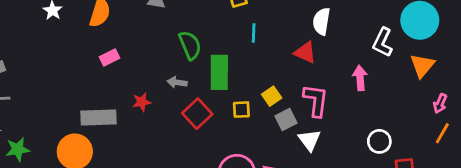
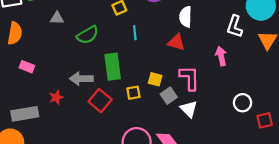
green semicircle: (190, 45) -> (88, 35), moved, turned 90
pink rectangle: (109, 58) -> (27, 67), turned 56
gray arrow: (177, 82) -> (81, 79), size x1.5
yellow square: (272, 96) -> (155, 79), turned -32

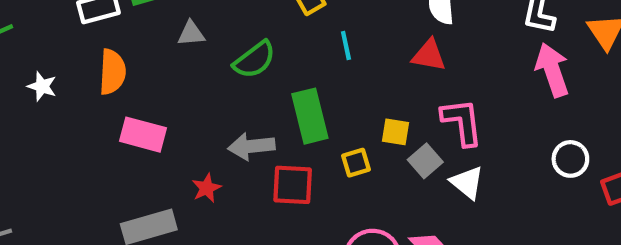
pink arrow: (221, 56) -> (552, 70), moved, size x1.4
pink rectangle: (27, 67) -> (143, 135), size x1.5
red square: (100, 101) -> (293, 185), turned -30

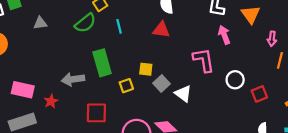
green semicircle: (254, 60) -> (85, 23), moved
pink arrow: (552, 70) -> (224, 35), size x0.7
pink L-shape: (462, 122) -> (204, 60), moved
pink rectangle: (143, 135) -> (23, 90), moved
red square: (293, 185) -> (96, 113), moved

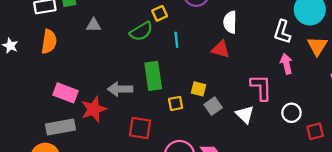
white triangle: (183, 94) -> (245, 114), moved
red star: (51, 101) -> (94, 109), size x1.6

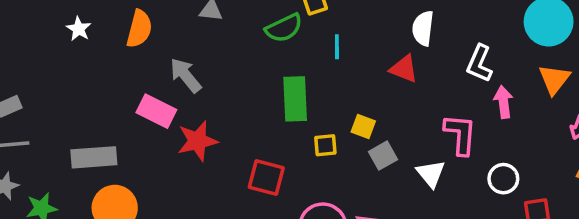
white L-shape: (282, 32) -> (479, 63), moved
gray arrow: (120, 89) -> (186, 75), moved, turned 45
gray rectangle: (60, 127) -> (94, 157), moved

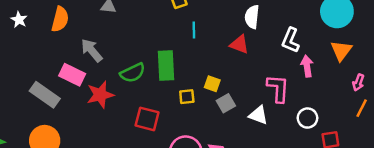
green semicircle: (284, 28) -> (133, 73), moved
gray rectangle: (94, 157) -> (45, 95), moved, turned 40
white triangle: (431, 174) -> (258, 115), turned -30

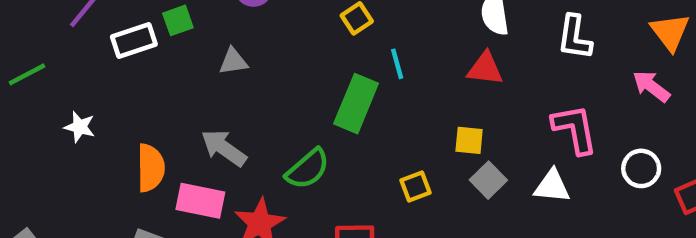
orange semicircle: (60, 19) -> (151, 168), moved
green rectangle: (166, 66) -> (356, 104), moved, turned 40
pink arrow: (307, 66) -> (651, 86), moved, turned -30
yellow square: (212, 84) -> (469, 140), moved

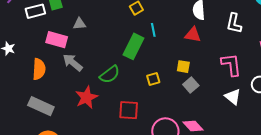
yellow square: (415, 186) -> (153, 79), moved
white triangle: (552, 186) -> (233, 97), moved, turned 30
pink rectangle: (200, 201) -> (57, 40), moved

